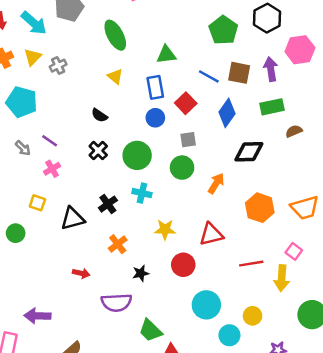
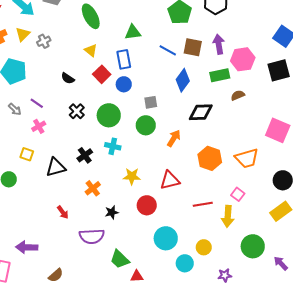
pink hexagon: (300, 50) -> (243, 59), moved
red square: (186, 103) -> (102, 74), moved
black semicircle: (99, 115) -> (68, 78), moved
red arrow: (81, 273) -> (63, 212), turned 40

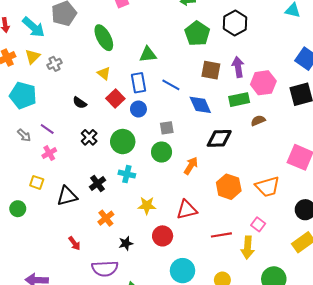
blue line: (168, 50) -> (171, 85), moved
blue diamond: (183, 80) -> (200, 105), turned -60

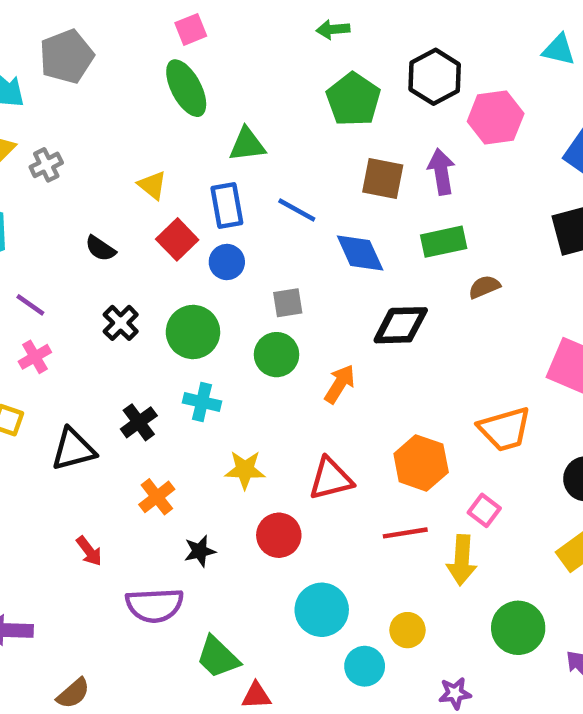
green ellipse: (104, 38) -> (186, 88), moved
pink hexagon: (263, 83) -> (496, 117), moved
orange hexagon: (229, 187) -> (421, 463), moved

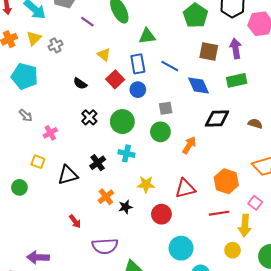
brown semicircle: (484, 287) -> (255, 124), moved, turned 40
purple line: (30, 305) -> (87, 22), moved
black star: (200, 551) -> (125, 207), moved
yellow circle: (408, 630) -> (233, 250), moved

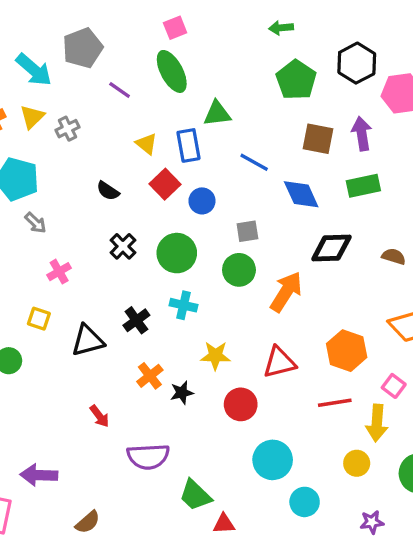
blue rectangle: (138, 64) -> (189, 145), moved
gray arrow: (26, 115) -> (36, 223), moved
orange arrow: (189, 145) -> (286, 292), size x1.4

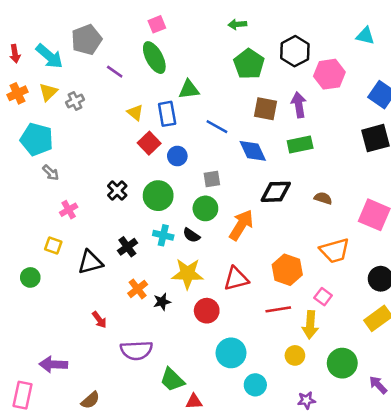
black semicircle: (108, 191) -> (191, 235), moved
yellow star: (215, 356) -> (188, 274), size x1.4

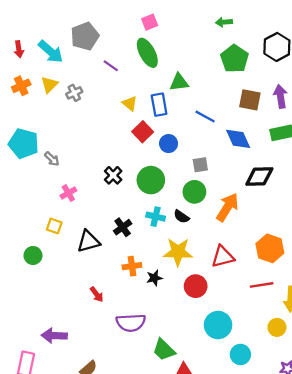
cyan pentagon: (37, 139) -> (24, 144), moved
orange cross: (138, 289) -> (132, 266), turned 30

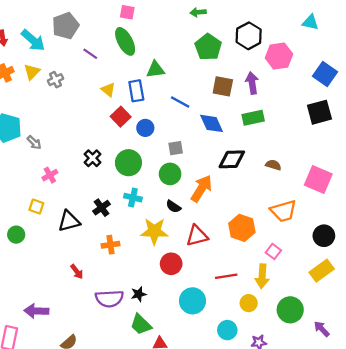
pink square: (150, 22) -> (127, 12), turned 32
black semicircle: (181, 217) -> (173, 207), moved
black star: (154, 278) -> (139, 294), moved
red line: (262, 285) -> (226, 276), moved
cyan circle: (240, 354) -> (227, 330), moved

